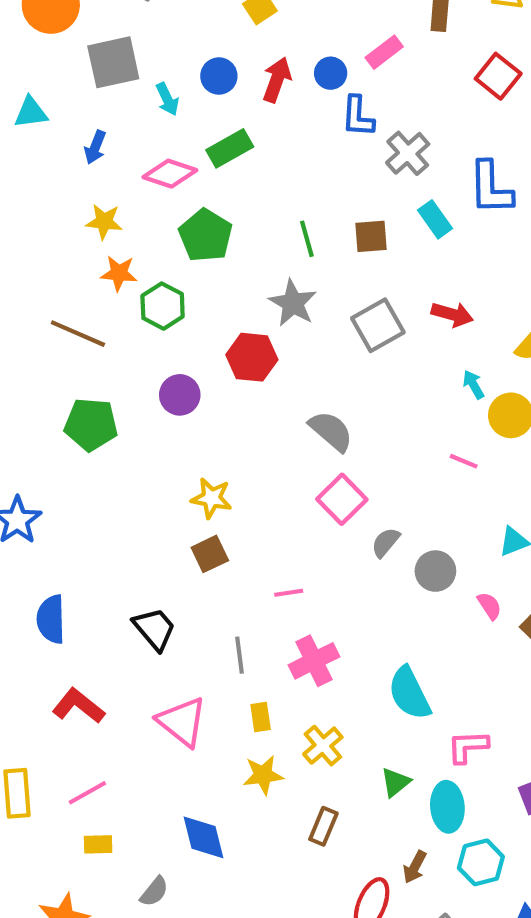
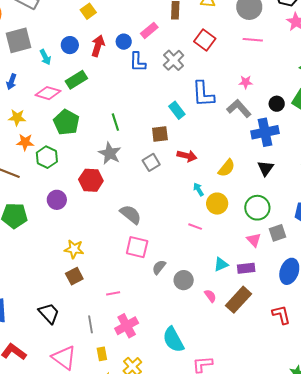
gray cross: (408, 153) -> (174, 60), moved
brown square: (371, 236) -> (160, 134), moved
gray square: (378, 325) -> (151, 162), size x0.7
pink square: (342, 499) -> (137, 247), turned -30

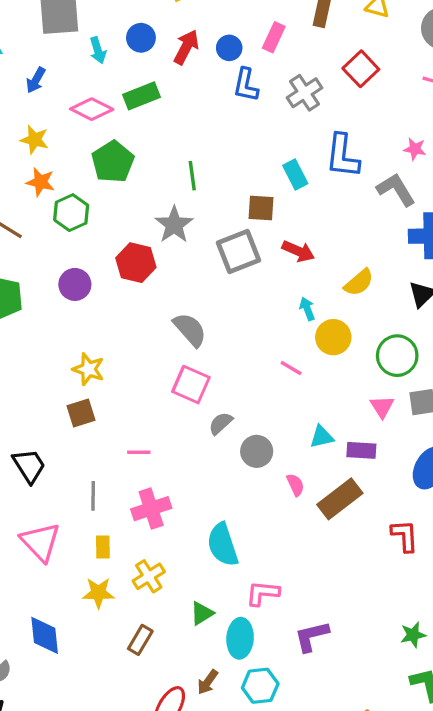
pink rectangle: (149, 30) -> (274, 37), turned -36
gray square: (151, 162) -> (239, 252), size x1.5

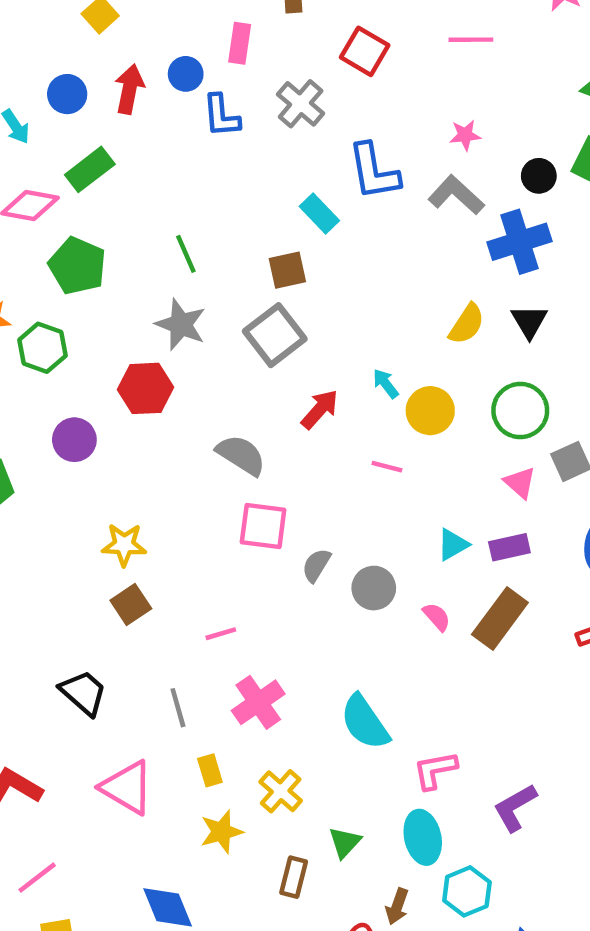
red arrow: (298, 251) -> (320, 409), moved, turned -56
yellow semicircle: (359, 283) -> (467, 324), moved
green triangle: (202, 613) -> (345, 842), moved

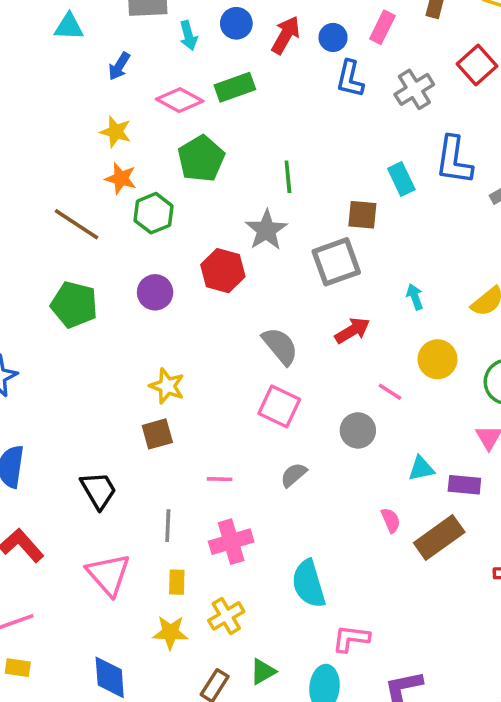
cyan arrow: (386, 384) -> (415, 297), moved
gray semicircle: (316, 565) -> (294, 475), moved
gray circle: (374, 588) -> (358, 430), moved

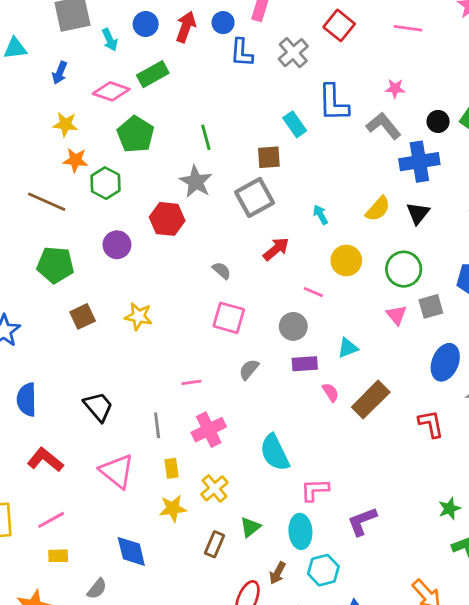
gray semicircle: (280, 346) -> (222, 271), size x0.6
brown square: (157, 434) -> (83, 316), moved
purple rectangle: (464, 485) -> (305, 364), moved

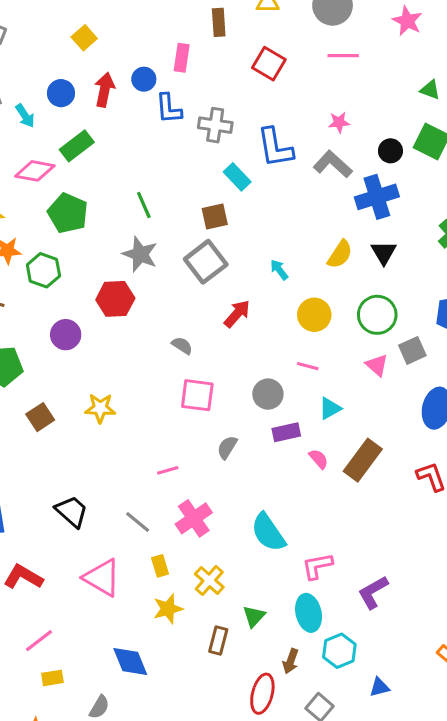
gray cross: (293, 53) -> (215, 125), moved, turned -32
pink line: (313, 292) -> (308, 366), moved
gray line: (157, 425) -> (138, 522), turned -35

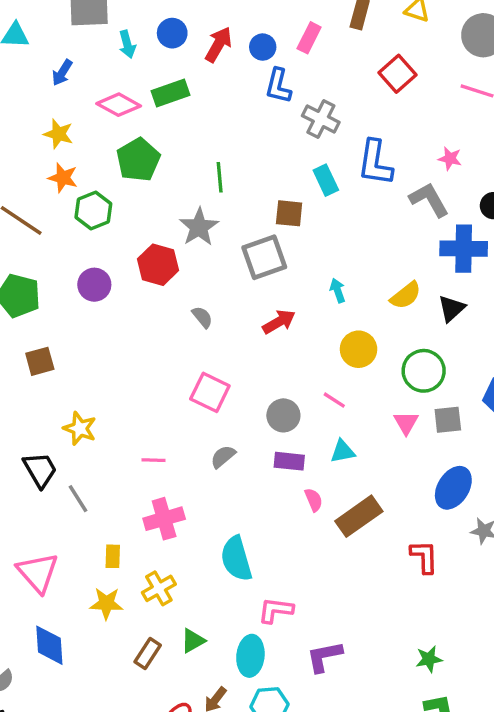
gray semicircle: (182, 346) -> (202, 317), moved
yellow star: (100, 408) -> (80, 428), moved
gray line: (138, 522) -> (78, 499), moved
pink triangle: (102, 578) -> (38, 573), moved

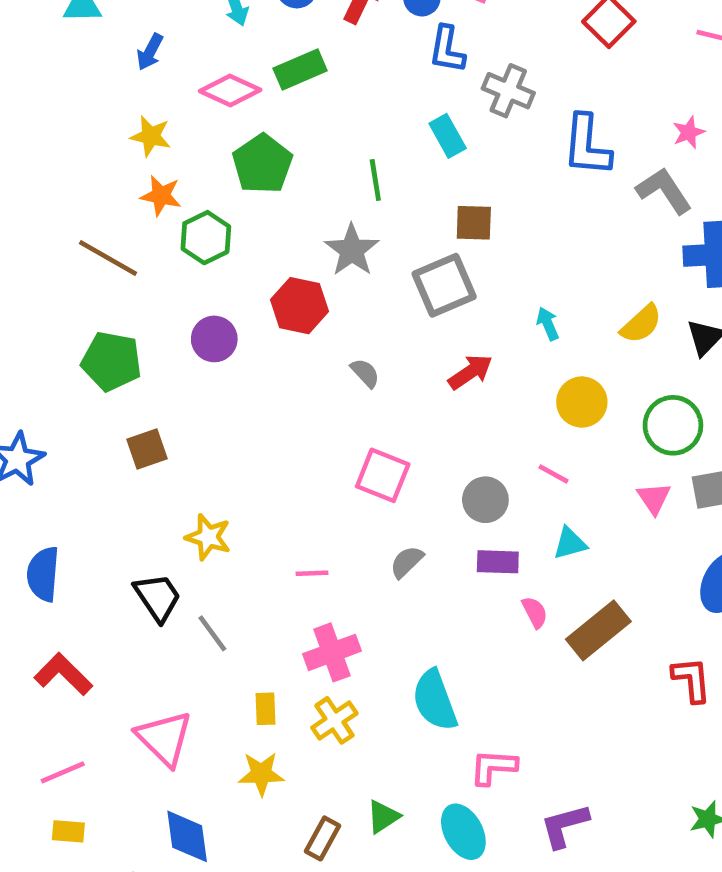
pink star: (450, 159) -> (689, 132), turned -30
cyan rectangle: (326, 180) -> (448, 136), moved
yellow cross: (159, 588) -> (334, 720), moved
cyan ellipse: (250, 656) -> (463, 832), turned -30

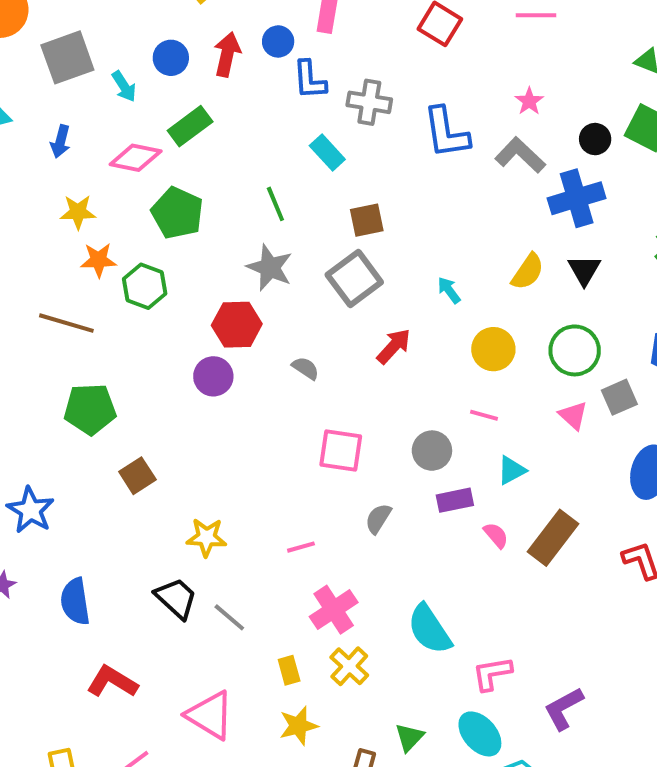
purple circle: (214, 339) -> (213, 376), moved

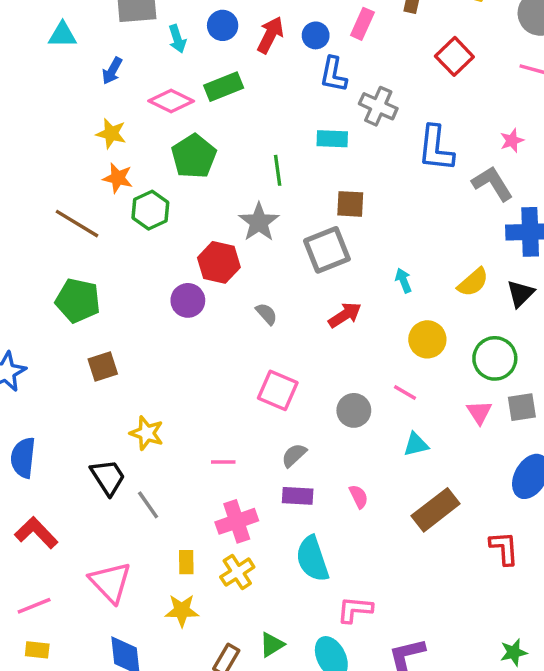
cyan rectangle: (327, 152) -> (332, 139), turned -60
purple rectangle: (455, 500) -> (298, 496), moved
pink semicircle: (496, 535) -> (359, 497), moved

